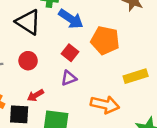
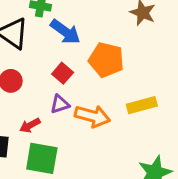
red arrow: (36, 95) -> (30, 125), moved
orange arrow: (105, 105) -> (92, 116), moved

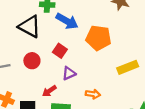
red square: (63, 73) -> (60, 51), moved
orange arrow: (92, 116) -> (93, 94), moved, size x0.6

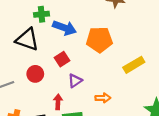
red square: (60, 51) -> (62, 59), turned 32
red arrow: (49, 91) -> (58, 102), turned 136

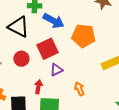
red square: (62, 59) -> (47, 49), size x1.5
orange arrow: (103, 98) -> (79, 89), turned -120

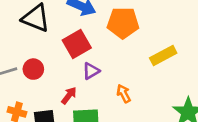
red circle: (21, 59) -> (33, 69), moved
red arrow: (38, 87) -> (69, 95), turned 32

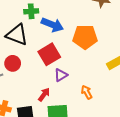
red circle: (33, 69) -> (13, 63), moved

